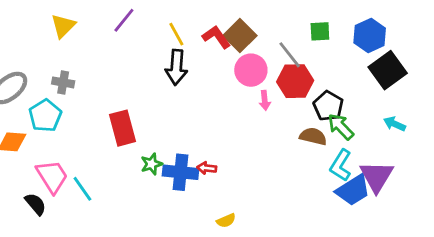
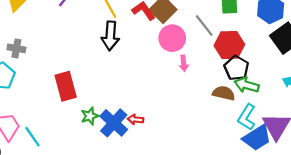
red hexagon: (295, 81) -> (229, 45), moved
green arrow: (341, 127) -> (247, 85), turned -30
blue cross: (181, 172) -> (114, 123), turned 36

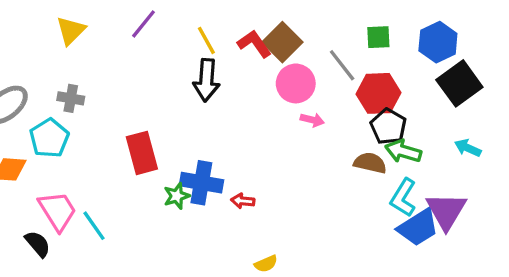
pink arrow: (184, 63) -> (312, 120), turned -70
blue cross: (114, 123) -> (201, 183), moved, turned -32

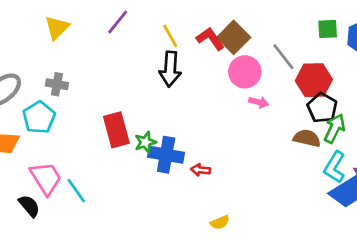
green square: (378, 37) -> (328, 29), moved
green arrow: (403, 151) -> (335, 128), turned 100
green star: (177, 196) -> (145, 142), moved

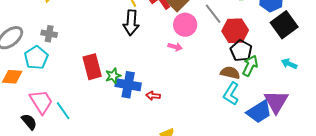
pink arrow: (259, 102) -> (175, 47), moved
cyan L-shape: (335, 167) -> (231, 94), moved

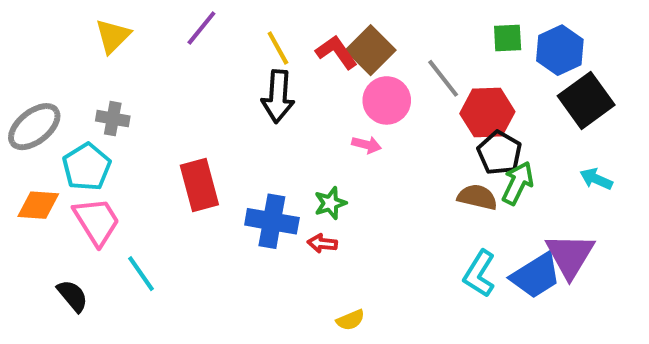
green star: (113, 76) -> (330, 203), moved
cyan L-shape: (231, 94) -> (479, 274), moved
pink trapezoid: (41, 102) -> (97, 221), moved

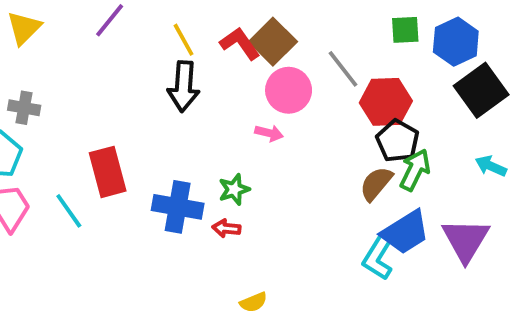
brown semicircle: (477, 197) -> (376, 184), turned -63
cyan line: (141, 274) -> (69, 211), moved
blue trapezoid: (536, 276) -> (405, 232), moved

